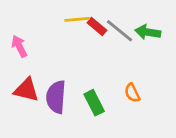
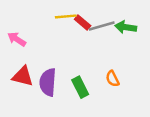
gray line: (120, 31) -> (102, 26), turned -55
pink arrow: (19, 46) -> (17, 39), turned -30

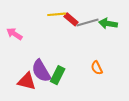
red triangle: (23, 76) -> (27, 81), moved
purple semicircle: (48, 82) -> (41, 71), turned -35
green rectangle: (80, 87) -> (58, 75), moved, turned 54

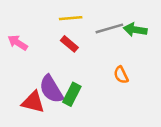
red rectangle: (71, 19) -> (69, 44), moved
orange semicircle: (97, 68) -> (121, 75), moved

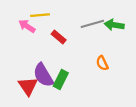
yellow line: (71, 18) -> (40, 15), moved
pink arrow: (18, 43) -> (27, 26), moved
red triangle: (33, 102) -> (28, 86), turned 42

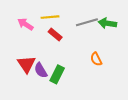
yellow line: (40, 15) -> (50, 17), moved
purple semicircle: (43, 75) -> (41, 70), size x0.7
red triangle: (28, 86) -> (26, 64), moved

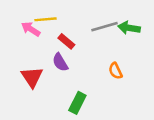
yellow line: (50, 17) -> (45, 19), moved
purple semicircle: (41, 70) -> (60, 62), moved
green rectangle: (57, 74) -> (77, 103), moved

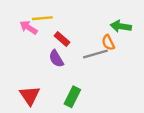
gray line: (104, 27) -> (95, 54), moved
orange semicircle: (115, 71) -> (108, 42), moved
red triangle: (32, 77) -> (30, 96), moved

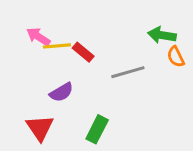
yellow line: (42, 18) -> (57, 46), moved
orange semicircle: (108, 42) -> (176, 57), moved
purple semicircle: (56, 59) -> (61, 92), moved, turned -90

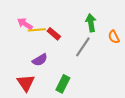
green arrow: (162, 35) -> (91, 23), moved, turned 72
gray line: (128, 72) -> (83, 47), turned -40

